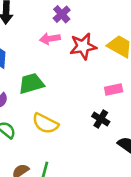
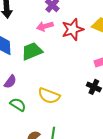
green trapezoid: (31, 84) -> (32, 51), moved

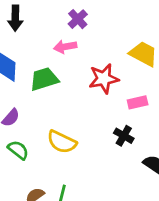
red star: (73, 29) -> (104, 79), moved

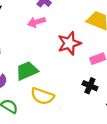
green trapezoid: (44, 79) -> (27, 71), moved

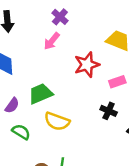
pink arrow: (36, 22) -> (52, 41), turned -35

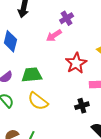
red star: (87, 65) -> (76, 63), turned -30
black cross: (109, 111) -> (82, 106), turned 32

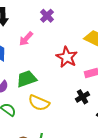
pink arrow: (54, 36) -> (26, 39), moved

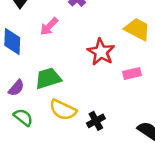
black cross: (82, 97) -> (96, 121), moved

